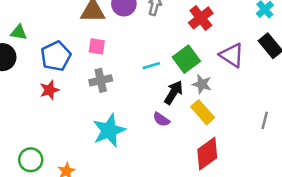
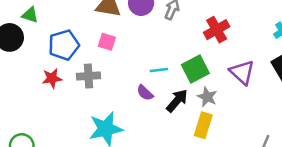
gray cross: (101, 80) -> (88, 76), moved
yellow rectangle: (203, 112) -> (203, 125), turned 50
purple semicircle: (161, 119) -> (145, 93), moved

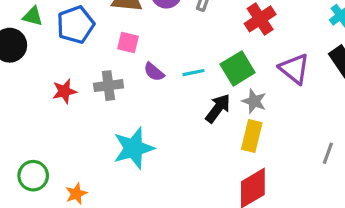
blue pentagon: (64, 45) -> (76, 25), moved
purple semicircle: (145, 93) -> (154, 72), moved

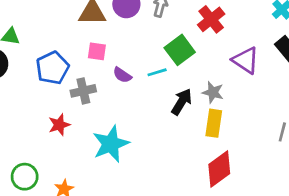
blue pentagon: (76, 25) -> (52, 68), moved
green square: (238, 68) -> (180, 50), moved
red star: (64, 91) -> (59, 125), moved

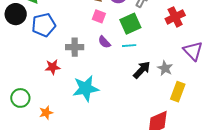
green square: (180, 50) -> (130, 24), moved
pink square: (97, 51) -> (99, 16), moved
blue pentagon: (52, 68) -> (44, 25), moved
yellow rectangle: (214, 123) -> (178, 92), moved

